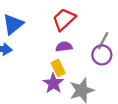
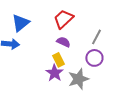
purple semicircle: (64, 47) -> (63, 42), turned 32
purple circle: (102, 55) -> (94, 58), moved

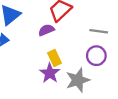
gray line: (96, 37) -> (99, 31), turned 70
purple semicircle: (63, 42) -> (46, 30), moved, turned -48

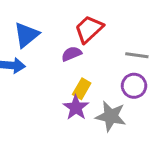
yellow rectangle: (54, 58) -> (82, 89), turned 56
gray star: (78, 80) -> (111, 116), turned 30

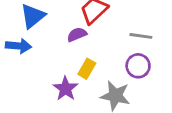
purple star: (76, 108) -> (65, 89), moved

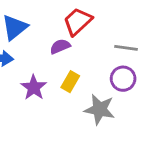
purple star: (65, 89) -> (34, 87), moved

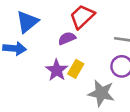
purple star: (34, 87) -> (57, 70), moved

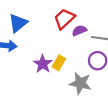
purple semicircle: (67, 38) -> (79, 31), moved

